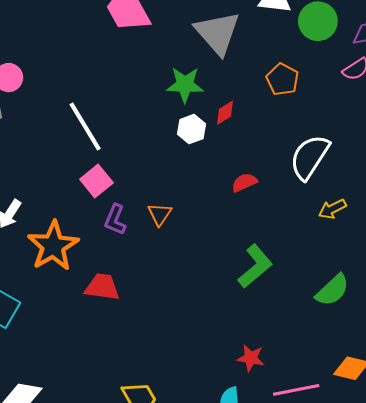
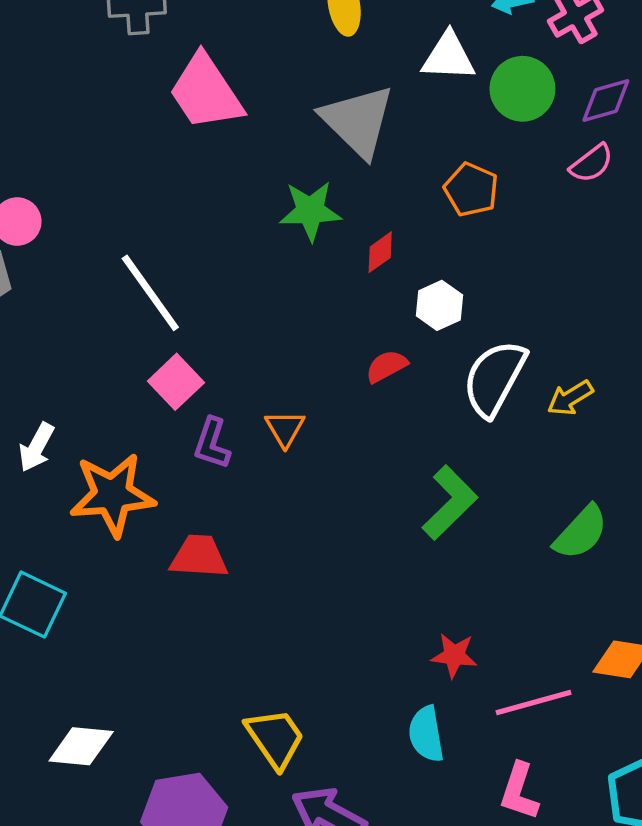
white hexagon: (191, 129) -> (439, 305), moved
white semicircle: (310, 157) -> (494, 378), moved
red semicircle: (244, 182) -> (386, 366), moved
orange star: (53, 246) -> (112, 495), turned 30

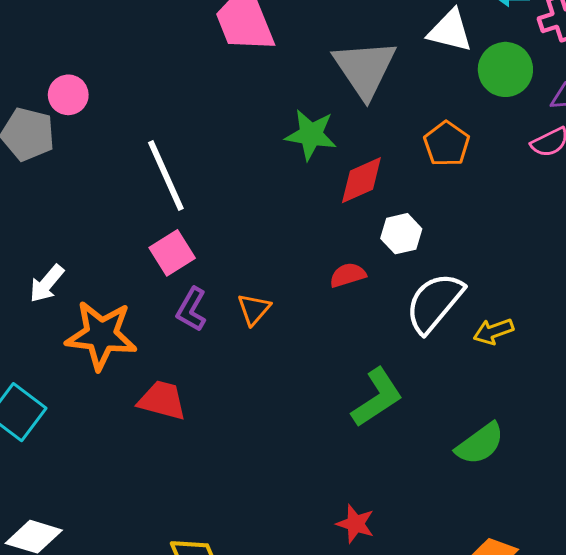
red diamond: (380, 252) -> (361, 180), size x1.5

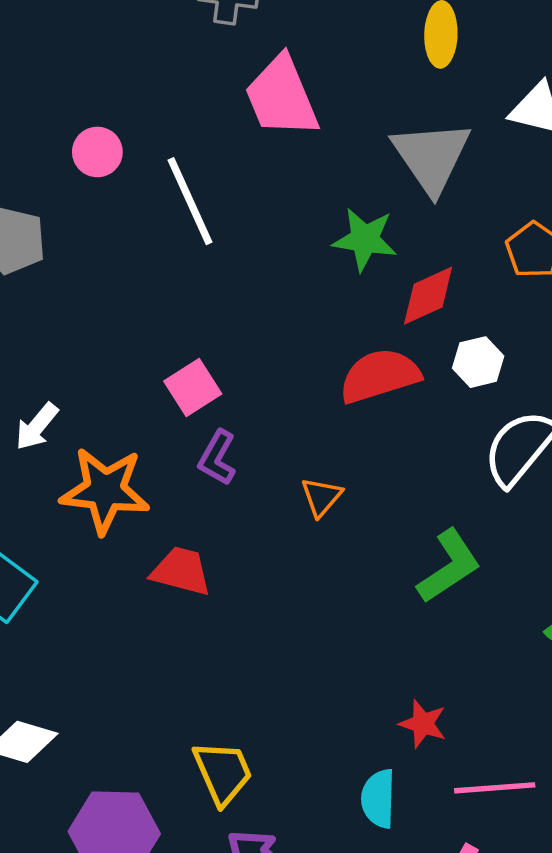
pink circle: (68, 95) -> (97, 152), moved
white line: (166, 176) -> (190, 201), moved
red semicircle: (348, 275) -> (380, 376), moved, size x1.8
orange triangle: (254, 309) -> (321, 497), moved

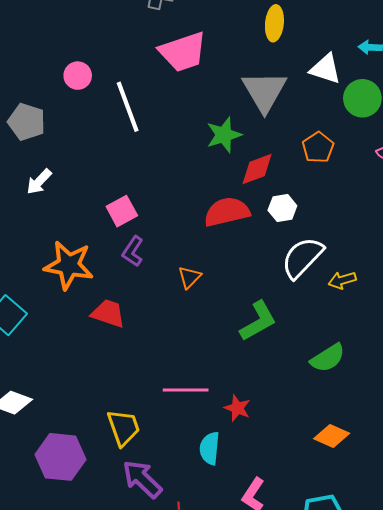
pink trapezoid: (282, 97) -> (183, 52), turned -90
green star: (365, 239) -> (224, 135), turned -30
white arrow: (37, 426) -> (39, 182), moved
pink line: (495, 788) -> (186, 390), moved

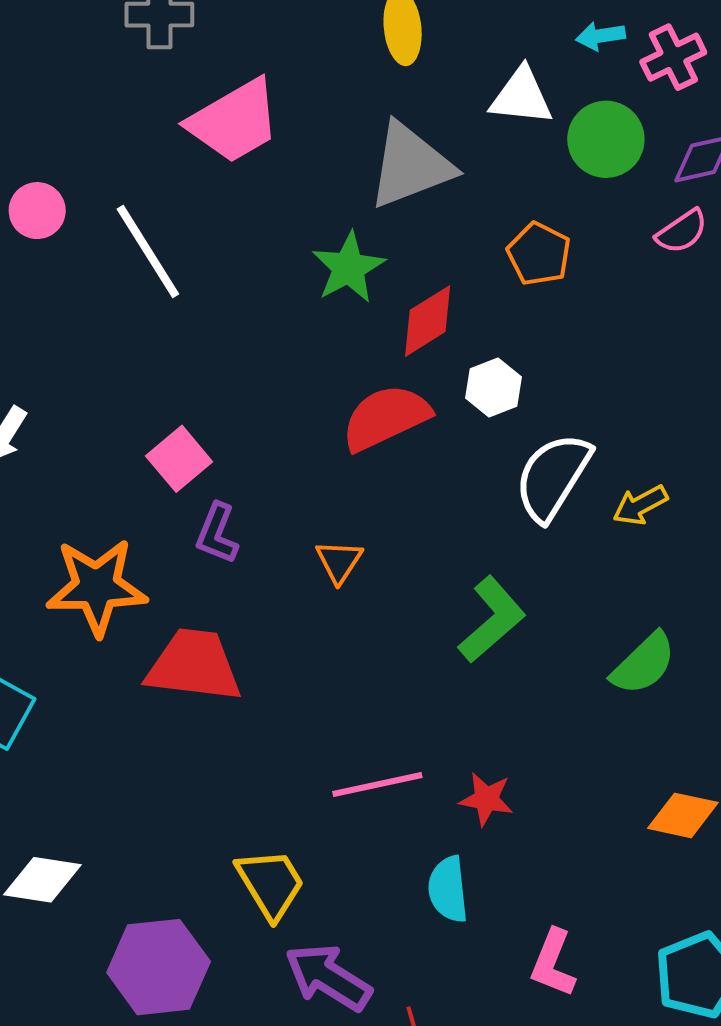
gray triangle: (264, 91) -> (410, 166), turned 51
red trapezoid: (108, 313) -> (194, 665), size x1.4

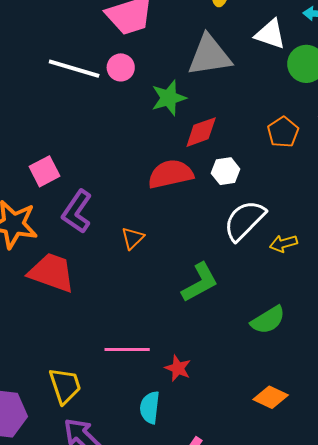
pink circle: (37, 211) -> (121, 67), moved
white line: (148, 251) -> (74, 69), turned -54
orange pentagon: (539, 254) -> (283, 132), moved
pink square: (179, 459) -> (45, 171), moved
purple L-shape: (217, 533) -> (77, 212), size x1.4

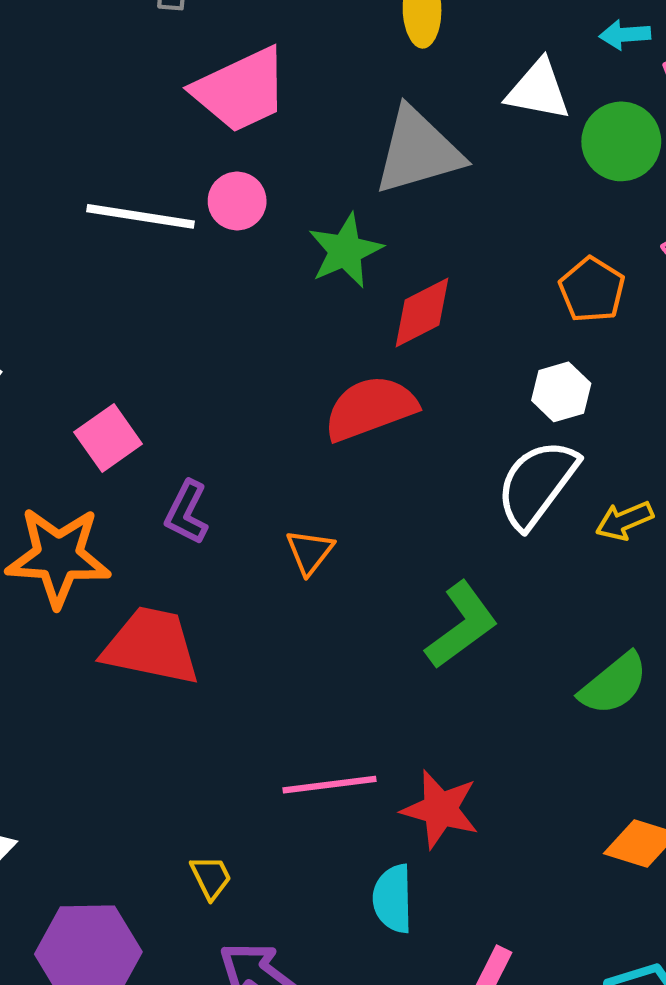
white hexagon: (226, 171) -> (561, 392), moved
purple L-shape: (77, 212) -> (187, 512), size x0.7
red star: (178, 368) -> (440, 809), size x1.4
yellow trapezoid: (65, 386) -> (211, 877), size x0.6

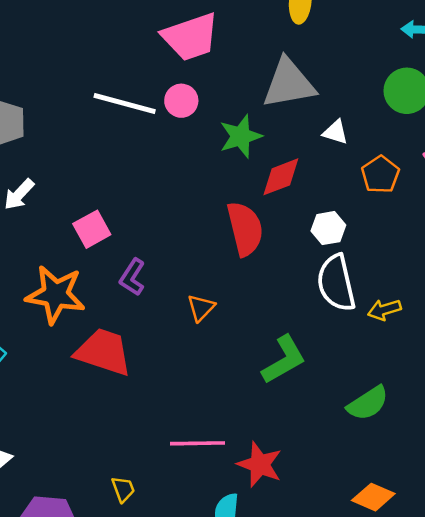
white triangle: (538, 90) -> (335, 132), moved, size x0.7
white hexagon: (561, 392) -> (328, 228), moved
red semicircle: (370, 408) -> (245, 229), turned 90
white semicircle: (537, 484) -> (336, 283), turned -56

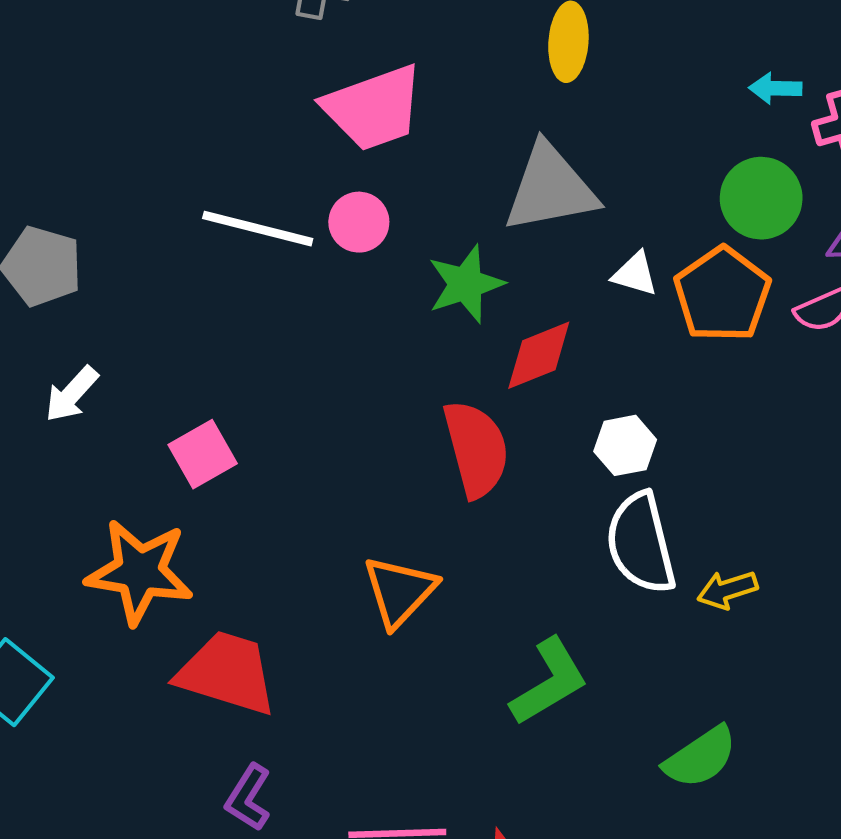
orange pentagon: (380, 174) -> (722, 294), moved, size x1.4
purple L-shape: (132, 277) -> (248, 798), moved
orange triangle: (201, 308) -> (400, 591), size x1.5

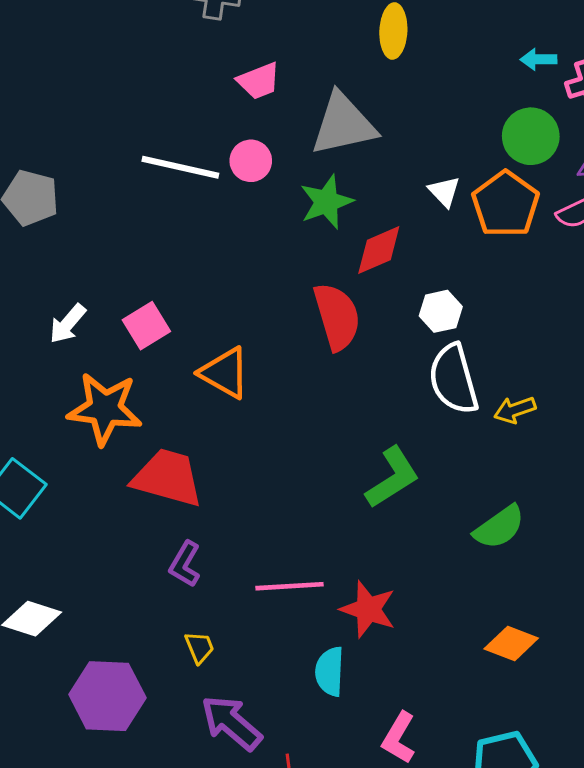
pink trapezoid: (373, 108) -> (259, 81), size x0.6
gray triangle: (550, 188) -> (343, 124), moved
white triangle: (635, 274) -> (444, 192), turned 32
white arrow: (72, 394) -> (68, 324), moved
orange triangle: (400, 591) -> (225, 373), moved, turned -42

